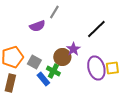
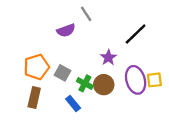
gray line: (54, 12) -> (86, 14), turned -64
brown circle: (62, 57) -> (104, 85), moved
blue rectangle: (43, 79) -> (73, 104), moved

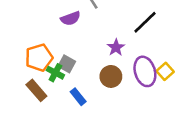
yellow square: (154, 80) -> (165, 71), turned -35
green cross: (85, 83) -> (55, 73), moved
brown rectangle: (34, 98) -> (36, 90), turned -54

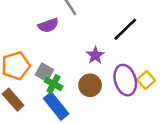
green cross: (55, 73) -> (54, 84), moved
blue rectangle: (78, 97) -> (56, 106), size x1.5

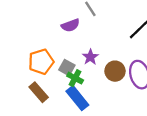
purple star: (95, 55) -> (90, 57), moved
brown circle: (90, 85) -> (115, 71), moved

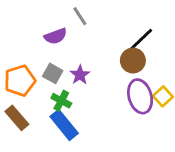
gray square: (67, 68) -> (53, 73), moved
brown circle: (115, 71) -> (133, 61), moved

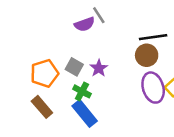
purple semicircle: (56, 36) -> (85, 24), moved
black line: (140, 40) -> (153, 37), turned 36

